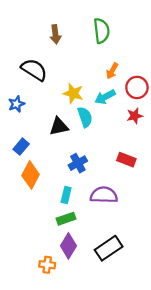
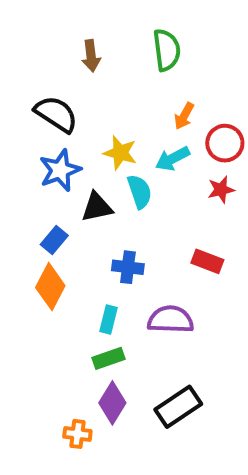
blue star: (16, 104) -> (60, 170), moved, size x1.5
blue rectangle: (21, 147) -> (54, 240), moved
blue cross: (78, 163) -> (128, 267), turned 36

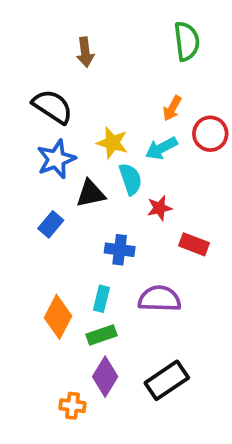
green semicircle: (167, 50) -> (187, 41), moved
red star: (221, 190) -> (160, 208), moved
orange diamond: (50, 287) -> (58, 317), moved

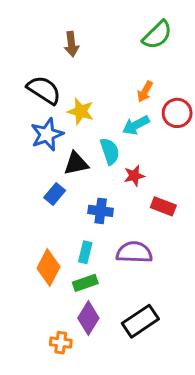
green semicircle: (187, 41) -> (157, 35), turned 52
yellow star: (112, 143) -> (81, 111), moved
blue rectangle: (51, 224) -> (55, 194), moved

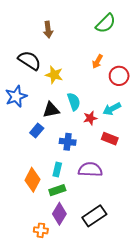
cyan arrow: (136, 125) -> (112, 109), moved
blue star: (47, 134) -> (16, 96), moved

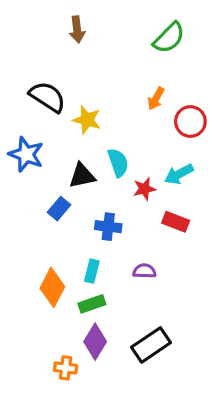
brown arrow: (48, 30) -> (77, 30), moved
blue star: (16, 96) -> (26, 154), turned -30
purple semicircle: (90, 170) -> (144, 271), size x0.6

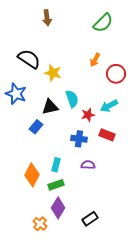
blue cross: (108, 227) -> (79, 139), moved
black rectangle: (151, 345) -> (90, 219), moved, size x0.7
orange cross: (66, 368) -> (40, 224), turned 32

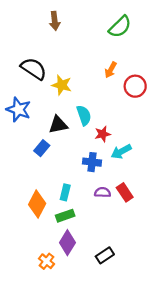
cyan arrow: (109, 106) -> (121, 152), moved
red rectangle: (107, 135) -> (125, 192), moved, turned 35

